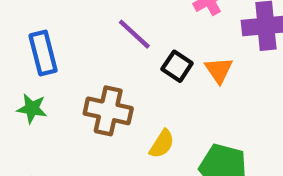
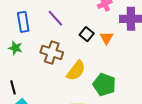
purple line: (134, 34) -> (55, 18), moved
yellow semicircle: (162, 144) -> (76, 71), size x1.5

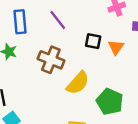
black square: (87, 34) -> (93, 41), turned -32

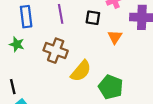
purple line: (58, 20) -> (61, 14), turned 30
black square: (93, 41) -> (93, 18), moved

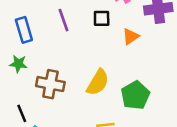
orange triangle: (115, 37) -> (131, 37), turned 32
brown cross: (56, 51) -> (50, 84), moved
green pentagon: (111, 87) -> (135, 95), turned 30

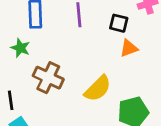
orange triangle: (131, 37) -> (129, 48), moved

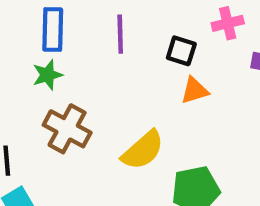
green star: (20, 48) -> (47, 75), moved, turned 30

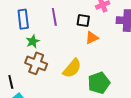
green star: (47, 75) -> (33, 41), moved

